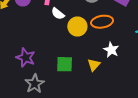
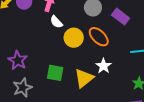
orange ellipse: (102, 22) -> (99, 37), turned 45
yellow triangle: (94, 65) -> (84, 78), size x1.5

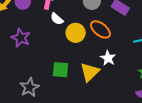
purple star: (18, 60) -> (21, 38), moved

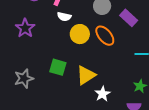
white semicircle: (57, 19) -> (64, 17), turned -40
white star: (108, 58) -> (103, 94), moved

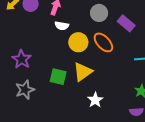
purple star: (25, 28) -> (22, 59), moved
yellow triangle: (86, 75) -> (83, 72), moved
white star: (103, 94) -> (95, 100), moved

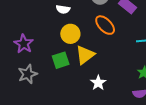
yellow circle: (78, 42) -> (70, 34), moved
green square: (58, 77) -> (61, 60), turned -30

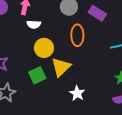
orange ellipse: (105, 25) -> (77, 35), turned 50

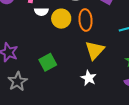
yellow circle: (44, 48) -> (61, 19), moved
yellow triangle: (61, 67) -> (95, 50), moved

